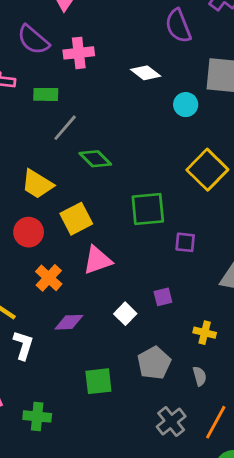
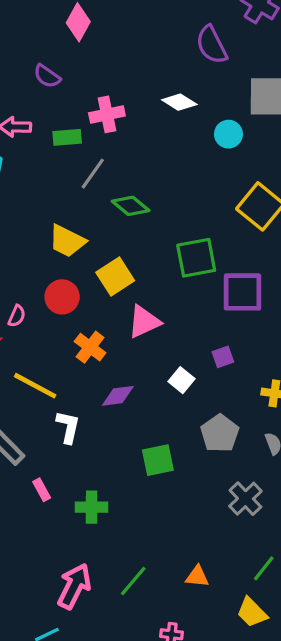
purple semicircle: (33, 40) -> (47, 76), size x0.7
pink cross: (79, 53) -> (107, 114), moved
purple square: (185, 242) -> (242, 292), size x1.8

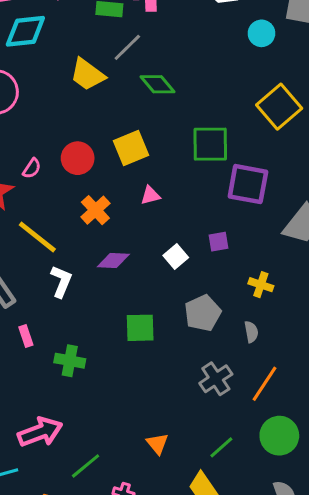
yellow trapezoid: (67, 241) -> (87, 74), moved
pink triangle: (144, 322) -> (150, 195), size x0.6
orange triangle: (197, 576) -> (157, 444), turned 35
green line: (133, 581) -> (86, 466), moved
pink arrow: (74, 586) -> (40, 432), turned 33

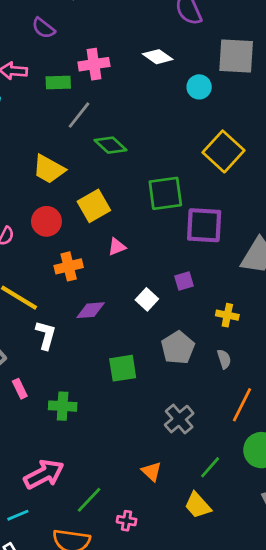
yellow trapezoid: (87, 74) -> (49, 169), moved
orange cross: (95, 210) -> (69, 266), turned 36
gray cross: (216, 379) -> (179, 419), moved

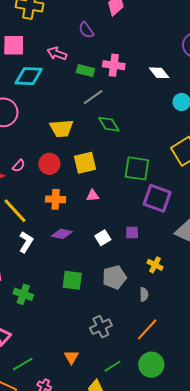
yellow trapezoid: (49, 169) -> (61, 128), turned -50

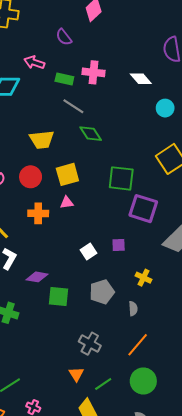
gray line: (93, 97) -> (73, 106), turned 70
pink triangle: (93, 195) -> (67, 203), moved
purple diamond: (62, 234) -> (37, 277), moved
gray cross: (101, 327) -> (90, 344), turned -35
orange triangle: (71, 357) -> (76, 374), moved

